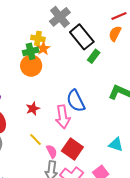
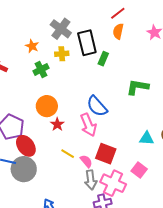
black rectangle: (82, 37) -> (87, 43), turned 40
yellow cross: (38, 38) -> (62, 54), moved
orange star: (43, 48) -> (32, 46), moved
orange circle: (31, 66) -> (47, 106), moved

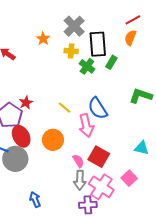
green cross: (41, 69) -> (87, 66), moved, turned -35
orange circle: (47, 106) -> (53, 140), moved
red star: (57, 124) -> (26, 103), moved
yellow line: (68, 154) -> (65, 108), moved

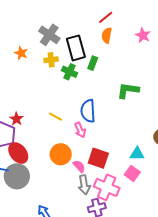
blue semicircle: (98, 108) -> (88, 111), turned 40
pink arrow: (86, 125) -> (80, 130), size x0.7
orange circle: (53, 140) -> (61, 154), moved
cyan triangle: (142, 148) -> (137, 154), moved

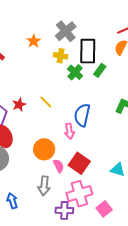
yellow line: (55, 117) -> (46, 102), moved
red star: (16, 119) -> (19, 105), moved
pink square: (132, 173) -> (104, 209), moved
gray arrow: (84, 185) -> (44, 186), moved
pink cross: (107, 187) -> (79, 194), turned 35

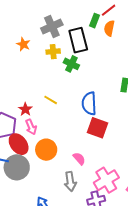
gray cross: (66, 31) -> (52, 27), turned 30
green rectangle: (100, 70) -> (94, 21), moved
pink arrow: (69, 131) -> (31, 127), moved
orange circle: (44, 149) -> (46, 150), moved
red square: (79, 163) -> (97, 128), moved

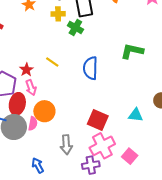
red square: (97, 128) -> (98, 120), moved
red ellipse: (19, 144) -> (17, 104), turned 45
pink semicircle: (79, 159) -> (33, 124), moved, turned 48

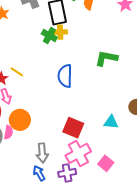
yellow cross: (58, 14) -> (60, 32), moved
yellow line: (52, 62) -> (17, 72), moved
blue arrow: (38, 165) -> (39, 173), moved

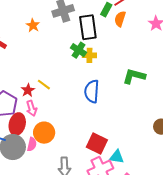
yellow cross: (60, 32) -> (89, 55), moved
cyan triangle: (111, 122) -> (117, 157), moved

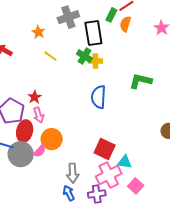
yellow line: (44, 85) -> (50, 56), moved
pink semicircle: (32, 144) -> (40, 151), turned 32

